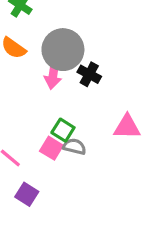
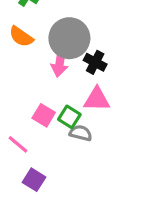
pink triangle: (127, 127) -> (97, 99), moved
pink square: (51, 148) -> (44, 115), moved

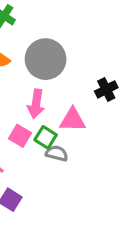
pink arrow: (60, 62) -> (36, 104), moved
black cross: (95, 62) -> (106, 89), moved, turned 35

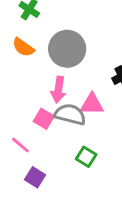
green square: (46, 137) -> (86, 157), moved
gray semicircle: (57, 153) -> (70, 114), moved, size x1.5

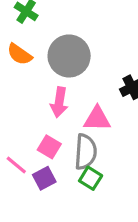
gray semicircle: (70, 114) -> (86, 152), moved, turned 80
pink square: (44, 119) -> (49, 147), moved
purple square: (35, 177) -> (44, 178), moved, turned 30

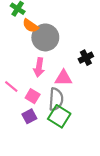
orange semicircle: (20, 54) -> (30, 26), moved
pink line: (16, 165) -> (11, 86), moved
green square: (91, 178) -> (59, 116), size x1.5

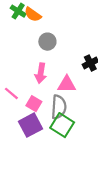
orange semicircle: (30, 26) -> (33, 14), moved
gray circle: (45, 37) -> (47, 42), size x0.6
purple square: (29, 116) -> (31, 125), size x1.5

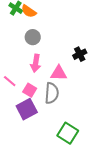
gray circle: (47, 42) -> (33, 37), moved
green square: (62, 125) -> (68, 133), moved

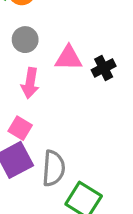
pink triangle: (59, 73) -> (69, 58), moved
gray semicircle: (52, 93) -> (54, 168), moved

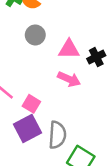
pink arrow: (30, 83) -> (69, 79), moved, turned -75

